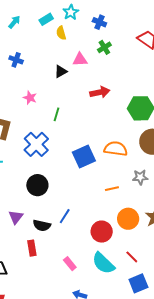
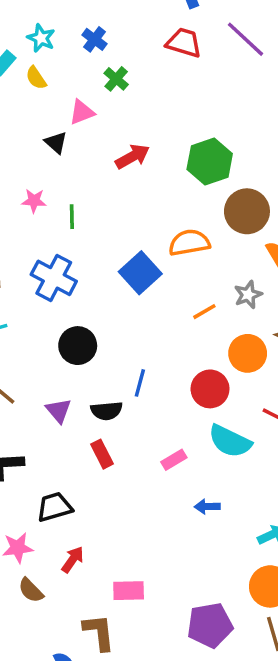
blue cross: (99, 22) -> (95, 39), turned 32
black triangle: (61, 71) -> (56, 143), turned -32
pink star: (30, 98) -> (34, 201), moved
gray star: (140, 177) -> (248, 295), moved
pink rectangle: (70, 264) -> (174, 460), turned -64

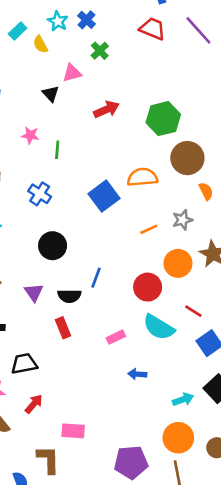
cyan star: (41, 38) -> (58, 21), moved
blue cross: (54, 278) -> (40, 194), size x0.7

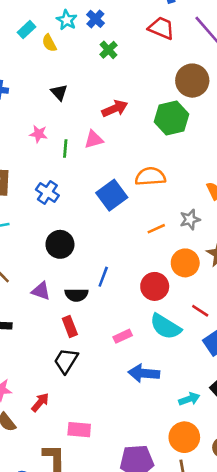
pink triangle: (72, 73) -> (94, 139), moved
brown circle: (187, 158) -> (192, 81), moved
purple triangle: (34, 292) -> (41, 291), turned -36
black trapezoid: (24, 364) -> (66, 361), moved, turned -48
blue arrow: (137, 374) -> (144, 373), size x1.6

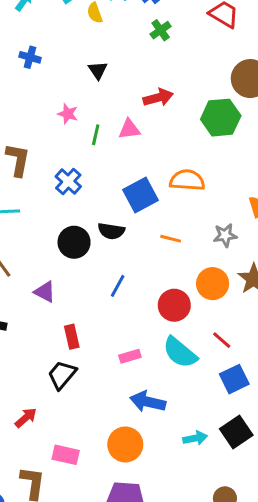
orange line: (156, 229) -> (171, 239), moved, turned 30
black semicircle: (76, 295) -> (111, 231), moved
orange circle: (184, 437) -> (125, 444), moved

